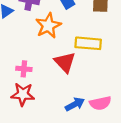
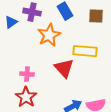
red star: (23, 94) -> (26, 97), turned 30

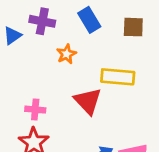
orange star: (49, 35) -> (66, 54), size x0.6

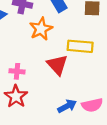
orange star: (66, 54) -> (41, 29), size x1.5

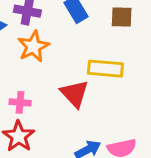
orange star: (41, 29) -> (33, 46), moved

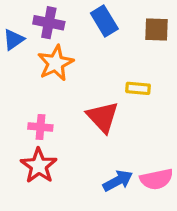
yellow rectangle: (105, 69) -> (138, 88), size x0.6

